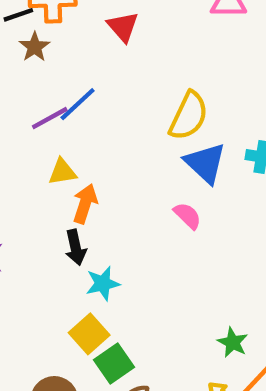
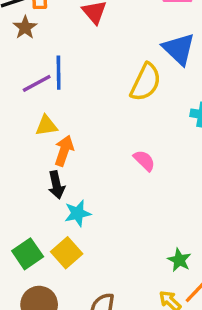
blue line: (78, 104) -> (59, 73), turned -48
blue triangle: (205, 163) -> (179, 49), moved
green square: (114, 363) -> (28, 254), moved

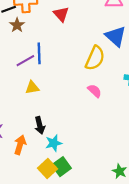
orange arrow: (64, 151) -> (20, 145), moved
pink semicircle: (144, 161) -> (95, 91), moved
green square: (28, 254) -> (61, 167), moved

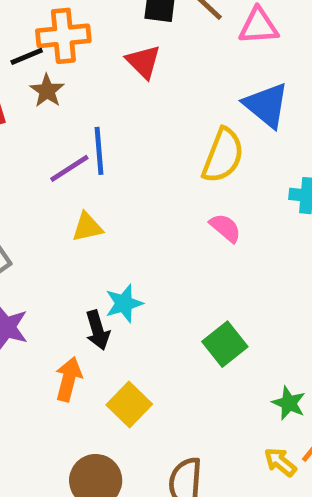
black arrow: (40, 125) -> (98, 330), moved
cyan star: (54, 143) -> (124, 303), moved
orange arrow: (20, 145) -> (69, 379), moved
green square: (61, 167) -> (225, 344), moved

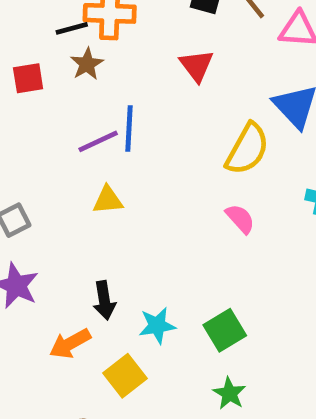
red triangle: (143, 62) -> (197, 65), moved
cyan star: (124, 303) -> (157, 326), moved
orange arrow: (69, 379) -> (70, 343), turned -141
green star: (289, 403) -> (229, 393), moved

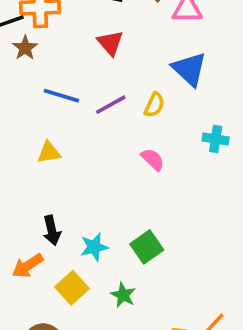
blue line: (129, 128) -> (61, 96), turned -72
purple line: (98, 141) -> (111, 105), moved
yellow semicircle: (247, 149) -> (154, 105), size x0.6
green star: (229, 393) -> (123, 295), moved

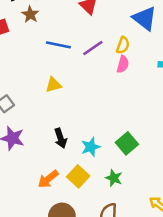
pink semicircle: (153, 159) -> (123, 64), moved, turned 66
orange arrow: (28, 266) -> (48, 179), moved

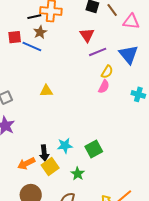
blue line: (58, 45) -> (32, 47), moved
purple line: (93, 48) -> (98, 52), moved
black arrow: (60, 138) -> (44, 153), moved

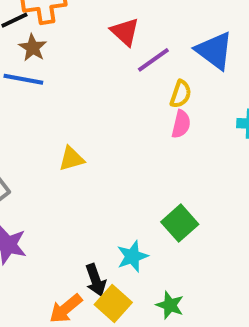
green square: (94, 149) -> (180, 223), moved

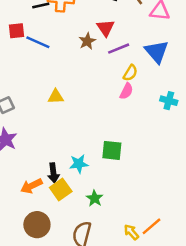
brown star: (33, 48) -> (87, 41), moved
green square: (180, 223) -> (112, 150), turned 35

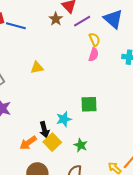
yellow semicircle: (130, 73) -> (94, 39), turned -48

